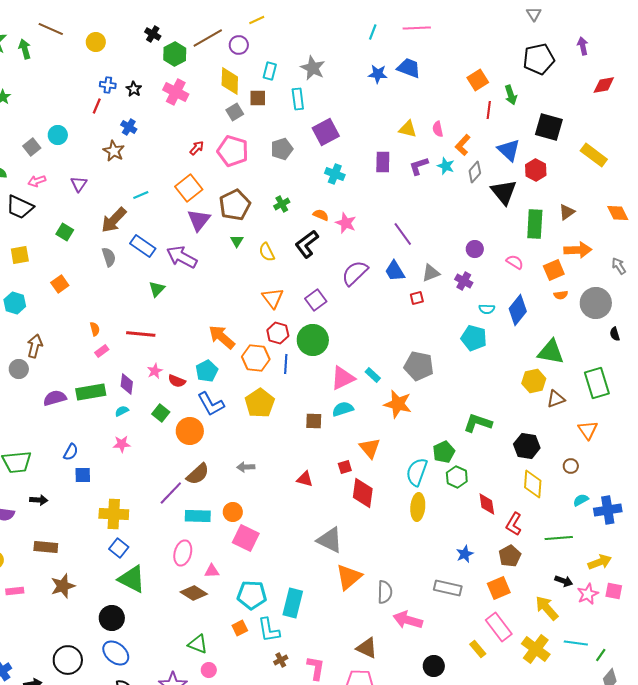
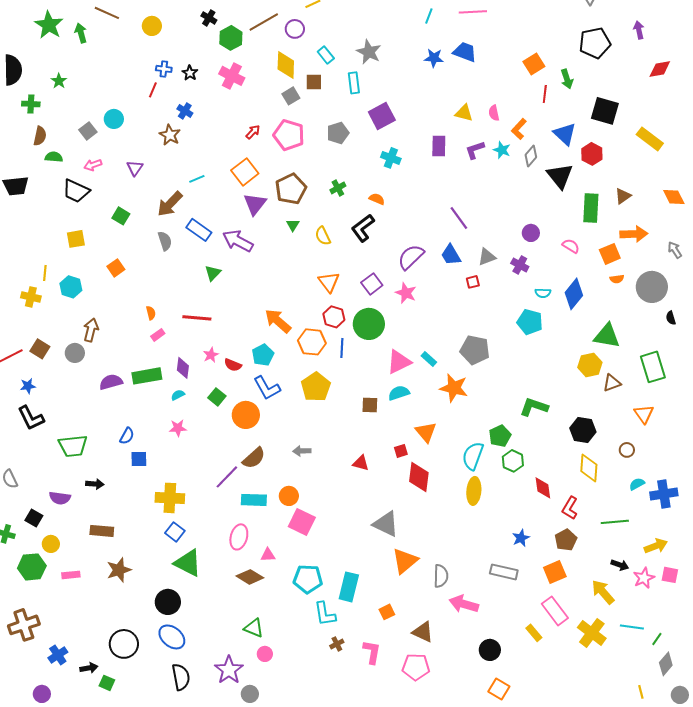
cyan rectangle: (270, 71) -> (326, 55), turned -54
pink star: (346, 223) -> (406, 293), moved
orange square: (240, 628) -> (387, 612), moved

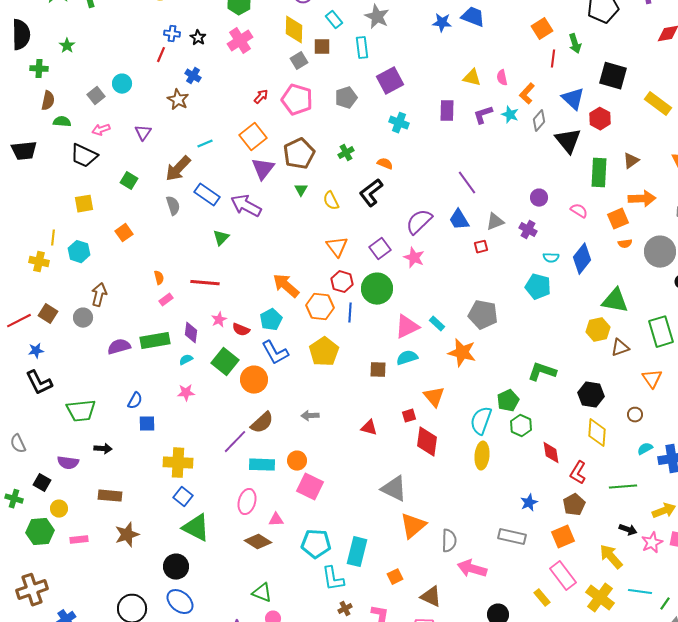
pink cross: (232, 76) -> (240, 41), turned 30
green square: (217, 397) -> (225, 362), size x1.5

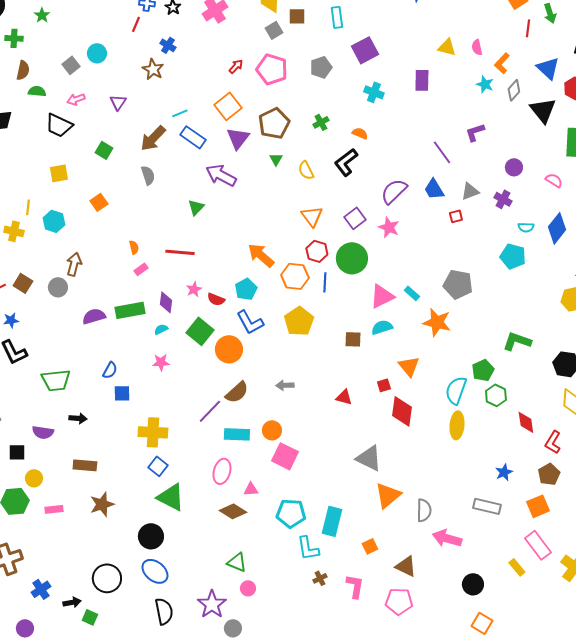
purple L-shape: (483, 115) -> (475, 132), moved
blue rectangle: (207, 195) -> (193, 137), moved
black square: (42, 483) -> (17, 452), turned -30

